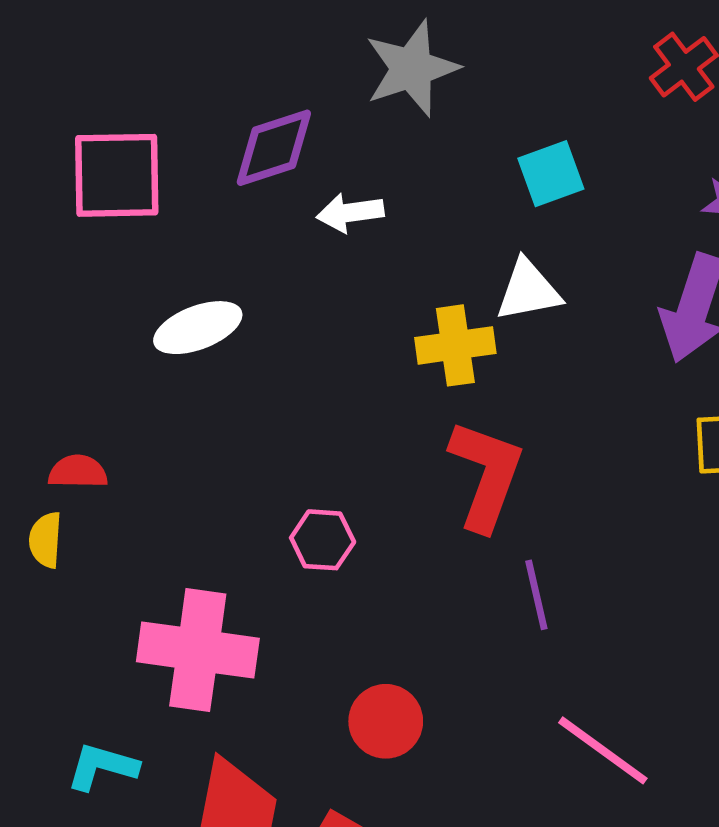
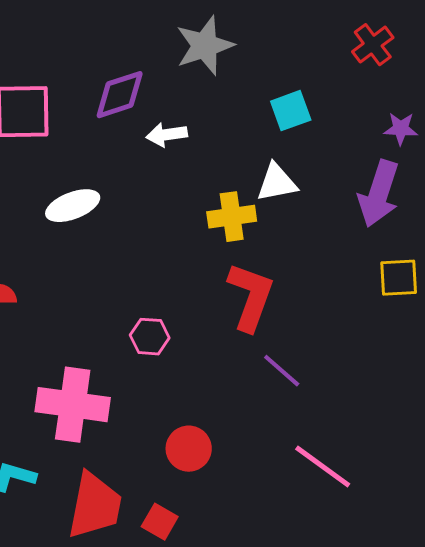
purple line: (536, 595) -> (282, 371), turned -36

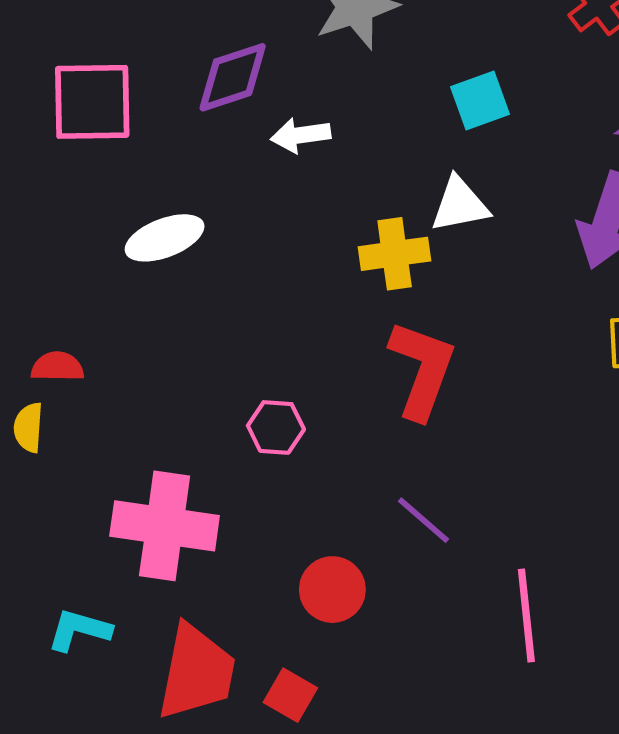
purple line: (282, 371) -> (424, 520), moved
pink line: (323, 467) -> (526, 616), turned 48

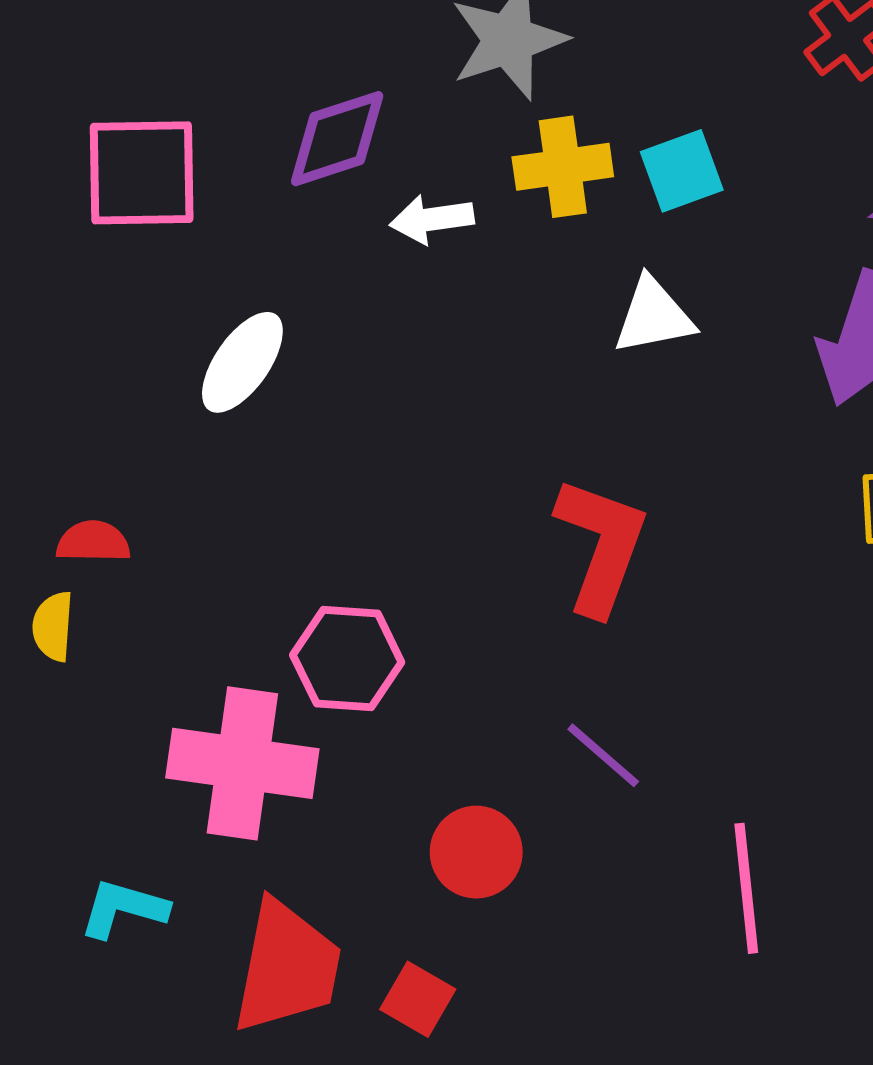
white ellipse: (165, 238) -> (242, 362), turned -34
yellow cross: (395, 254) -> (563, 167), moved
pink hexagon: (276, 427) -> (347, 659), moved, size x1.4

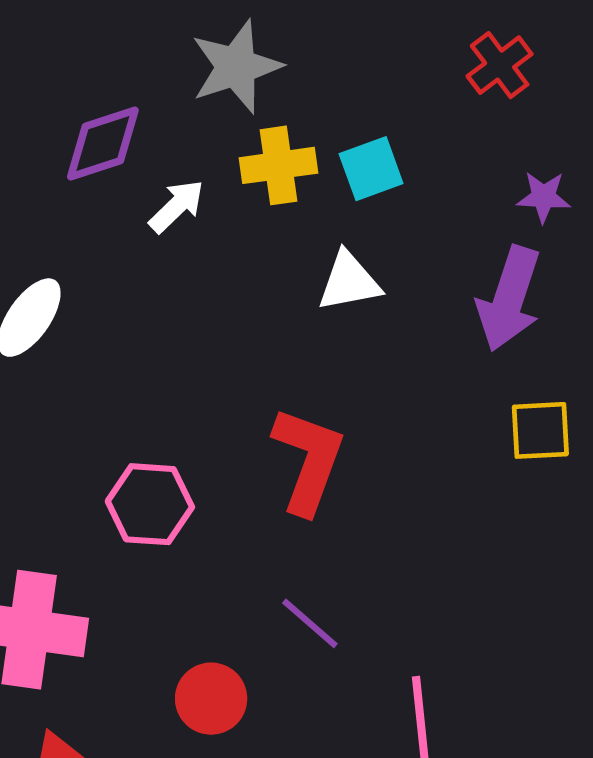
white arrow: (432, 219) -> (177, 206), turned 144
pink hexagon: (347, 659) -> (150, 504), moved

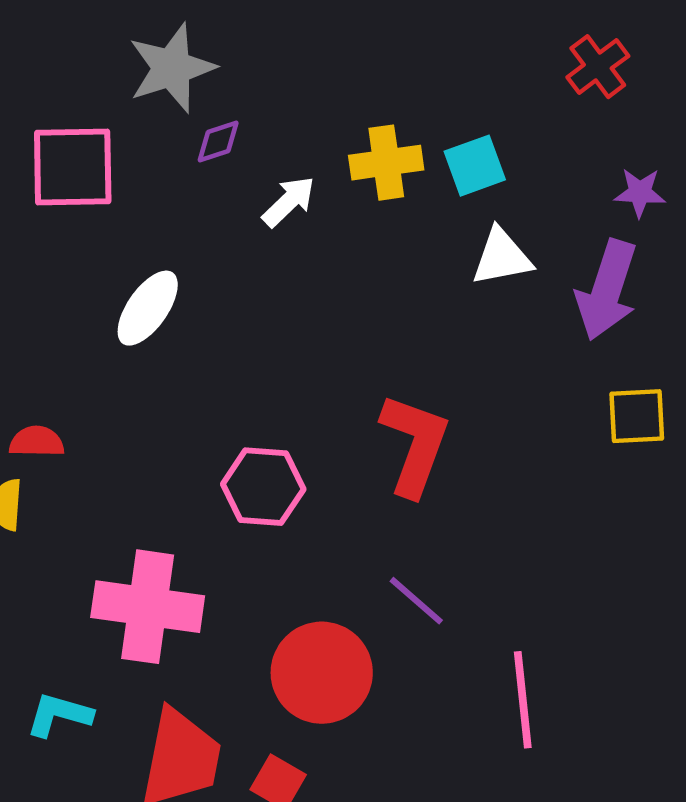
gray star: (236, 67) -> (172, 68), moved
purple diamond: (103, 144) -> (218, 142), size x0.6
white triangle: (349, 281) -> (502, 257), moved
red circle: (211, 699) -> (322, 673), size x1.5

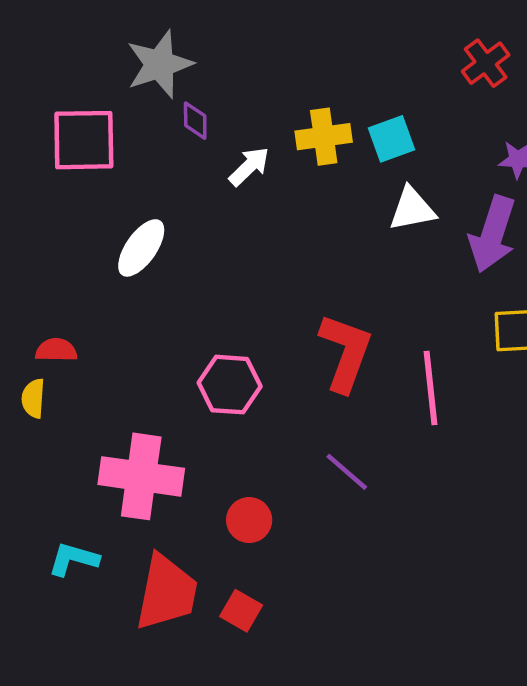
purple diamond: (218, 142) -> (195, 121), turned -72
red circle: (322, 673) -> (249, 520), moved, size x0.6
pink line: (523, 700) -> (430, 388), moved

